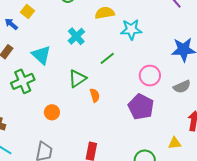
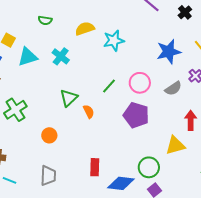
cyan triangle: (41, 55) -> (28, 57), moved, turned -50
green line: (107, 58) -> (109, 86), moved
yellow triangle: (175, 143) -> (175, 145), size x1.5

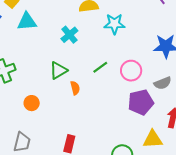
cyan cross: (61, 56) -> (69, 35), moved
purple pentagon: (136, 115) -> (141, 102), moved, turned 30

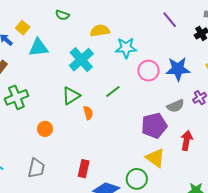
cyan cross: (69, 35) -> (81, 60), size x1.4
pink circle: (131, 71) -> (149, 71), moved
yellow triangle: (153, 139) -> (155, 158), moved, turned 40

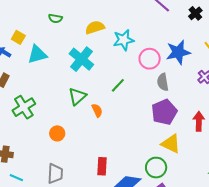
gray semicircle: (176, 106) -> (163, 82), moved, turned 114

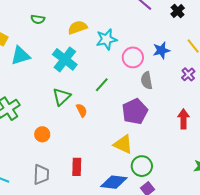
blue star: (178, 52) -> (161, 50), size x0.7
purple pentagon: (164, 112) -> (135, 111), moved
yellow triangle: (171, 144) -> (123, 144), moved
red rectangle: (102, 166) -> (77, 167), moved

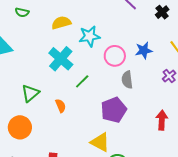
cyan cross: (65, 59) -> (61, 59), moved
green triangle: (62, 97) -> (30, 93), moved
orange circle: (42, 134) -> (20, 127), size x1.5

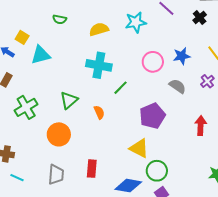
cyan star: (89, 36) -> (136, 22), moved
cyan cross: (61, 59) -> (99, 65), turned -30
gray semicircle: (127, 80) -> (178, 86), moved, turned 132

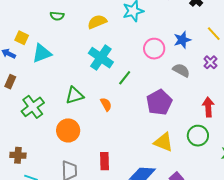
cyan cross: (99, 65) -> (101, 58), turned 30
green triangle: (69, 100) -> (75, 95), turned 30
yellow triangle: (139, 148) -> (163, 142), moved
green circle: (157, 171) -> (198, 136), moved

